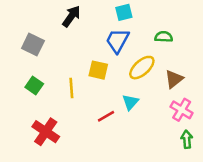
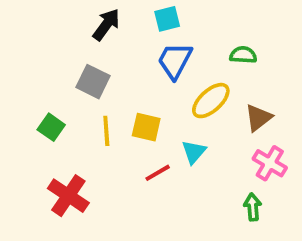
cyan square: (124, 12) -> (167, 19), moved
gray square: (33, 44) -> (93, 82), moved
yellow square: (98, 70) -> (146, 127), moved
green arrow: (187, 139) -> (253, 207), moved

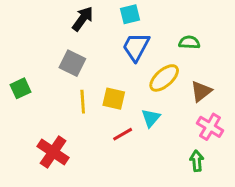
green square: (51, 127) -> (21, 88), moved, turned 30

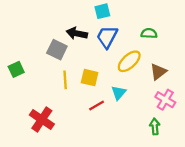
black arrow: (83, 19) -> (77, 33), moved, turned -114

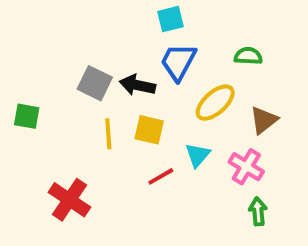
black arrow: (77, 33) -> (137, 85), moved
green square: (16, 69) -> (27, 116), turned 35
pink cross: (165, 100) -> (246, 167), moved

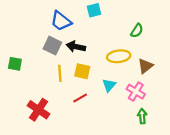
green semicircle: (248, 56) -> (137, 31), turned 120
blue trapezoid: (178, 62) -> (61, 21), moved, turned -80
yellow ellipse: (215, 103) -> (119, 56), turned 35
red line: (161, 176) -> (80, 98), moved

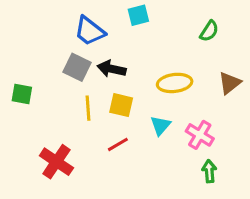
green semicircle: (137, 31) -> (209, 31), moved
brown triangle: (145, 66) -> (230, 83), moved

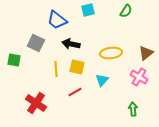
green semicircle: (209, 31) -> (126, 11), moved
gray square: (77, 67) -> (36, 43), moved
pink cross: (200, 135) -> (139, 77), moved

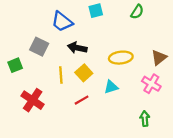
green square: (14, 60) -> (15, 65), turned -32
yellow square: (77, 67) -> (84, 73), turned 35
cyan triangle: (102, 80) -> (111, 87), turned 32
red cross: (36, 103) -> (33, 100), moved

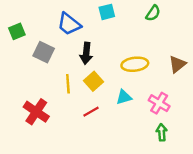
black arrow: (77, 48) -> (86, 53), turned -96
green square: (15, 65) -> (17, 31), moved
pink cross: (151, 84) -> (159, 103), moved

